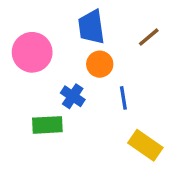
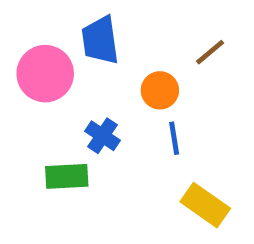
blue trapezoid: (91, 27) -> (100, 40), moved
orange circle: (100, 64) -> (160, 90), moved

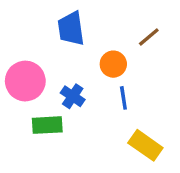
pink circle: (45, 74) -> (25, 81), moved

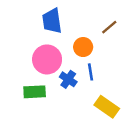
pink circle: (25, 81) -> (47, 59), moved
blue cross: (73, 96) -> (68, 79), moved

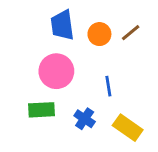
orange circle: (83, 47) -> (99, 34), moved
blue cross: (68, 79) -> (85, 119), moved

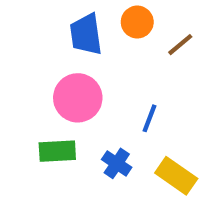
orange circle: (99, 34) -> (137, 22), moved
blue line: (108, 86) -> (150, 118), turned 30

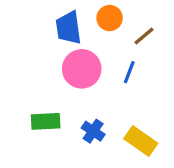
pink circle: (78, 98) -> (82, 69), moved
blue line: (150, 118) -> (129, 72), moved

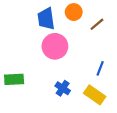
blue line: (129, 72) -> (100, 68), moved
green rectangle: (46, 121) -> (14, 79), moved

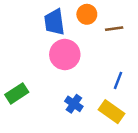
brown line: (97, 24) -> (114, 29), turned 32
green rectangle: (14, 79) -> (17, 93), turned -30

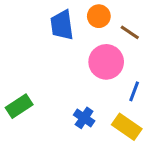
brown line: (114, 29) -> (130, 32), turned 42
pink circle: (65, 55) -> (106, 62), moved

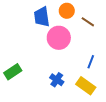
pink circle: (106, 62) -> (59, 38), moved

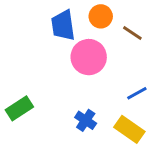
blue line: (91, 62) -> (137, 93), turned 40

